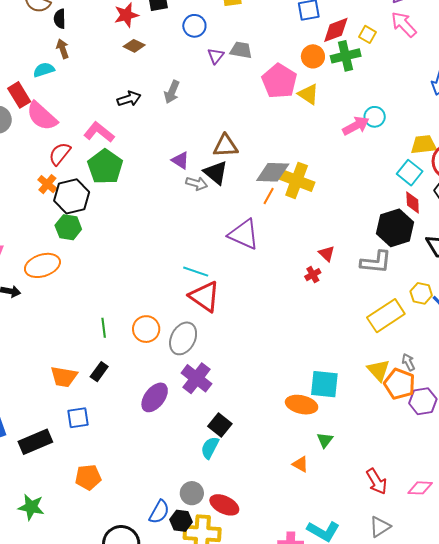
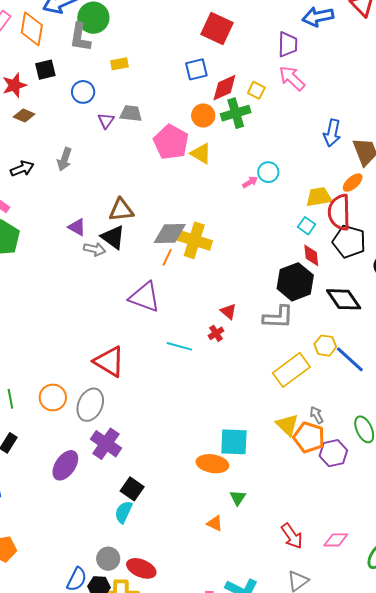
pink arrow: (356, 126) -> (250, 182), size x0.6
cyan square: (410, 173) -> (307, 226), size x0.7
cyan line: (196, 272) -> (179, 346), moved

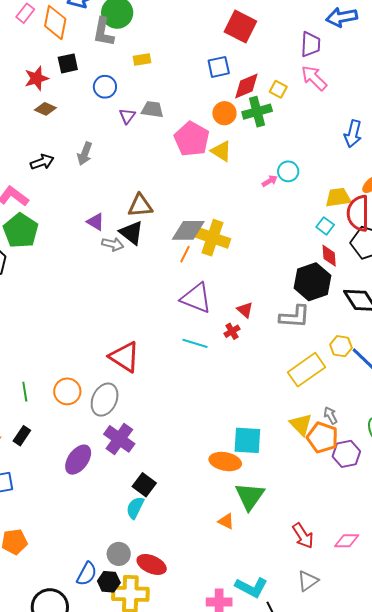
purple triangle: (145, 297) -> (196, 298), moved
green triangle: (238, 498) -> (250, 496), size x1.8

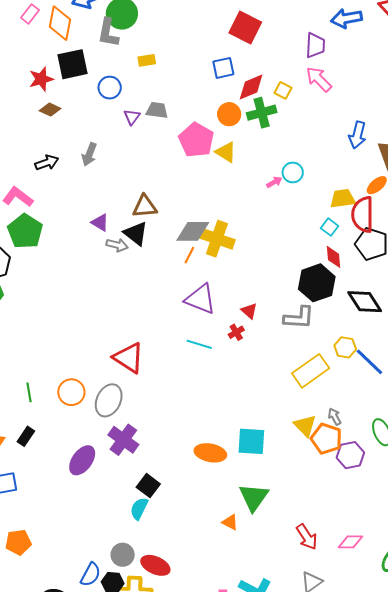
black square: (68, 63) -> (73, 64), size x1.5
orange ellipse: (225, 462) -> (210, 453), moved

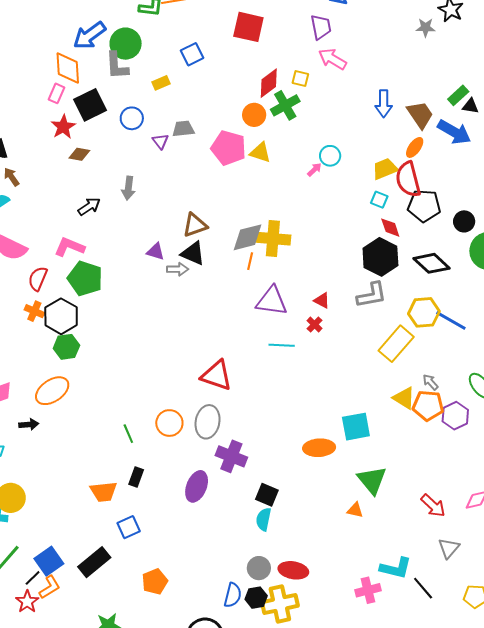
pink rectangle: (30, 14) -> (57, 93), moved
blue square: (223, 68) -> (192, 54), moved
yellow hexagon: (345, 347) -> (424, 312), size x1.4

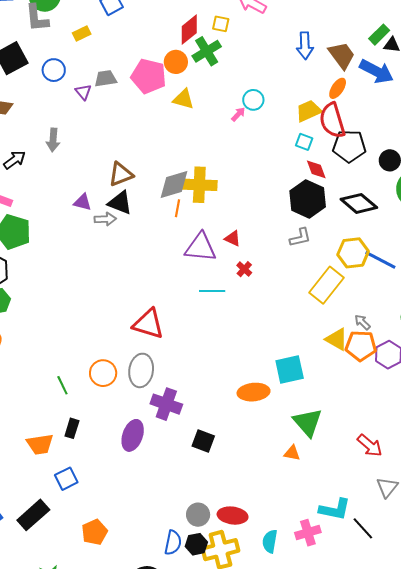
pink pentagon: (229, 148) -> (149, 76), moved
gray L-shape: (372, 295) -> (300, 237), size x0.7
red triangle: (322, 301) -> (233, 238), moved
cyan semicircle: (264, 519) -> (270, 541), moved

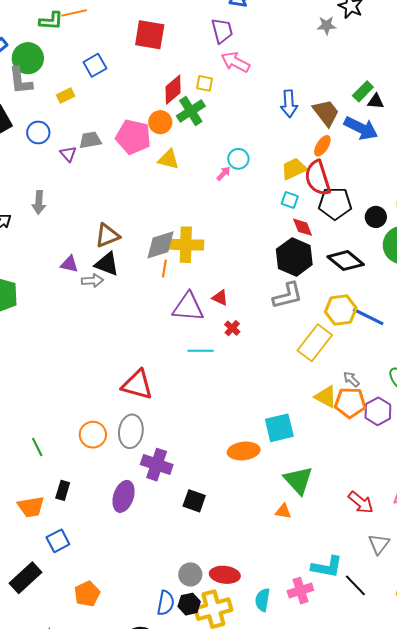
gray L-shape: (300, 237) -> (288, 296), size x1.4
green line: (62, 385) -> (37, 447), moved

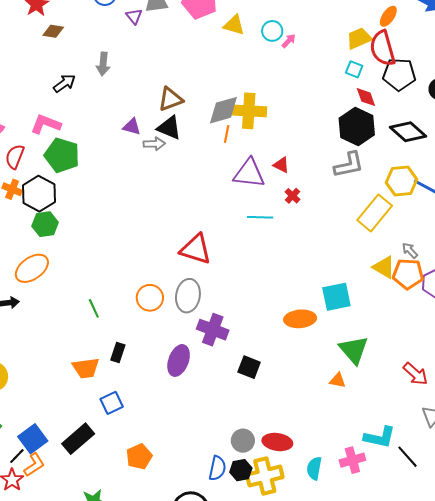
cyan circle: (238, 159) -> (272, 31), moved

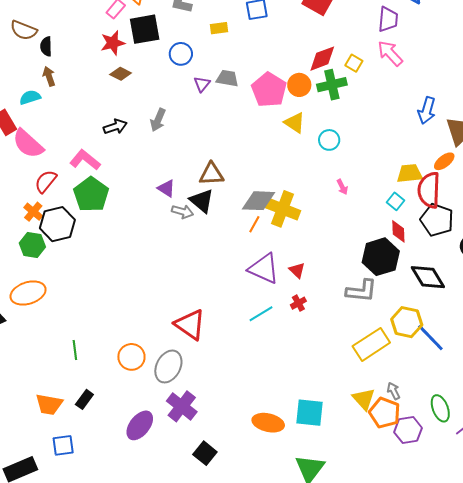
pink arrow: (289, 41) -> (342, 187), moved, turned 91
cyan line: (260, 217) -> (261, 314), turned -50
green hexagon: (45, 224) -> (32, 245), moved

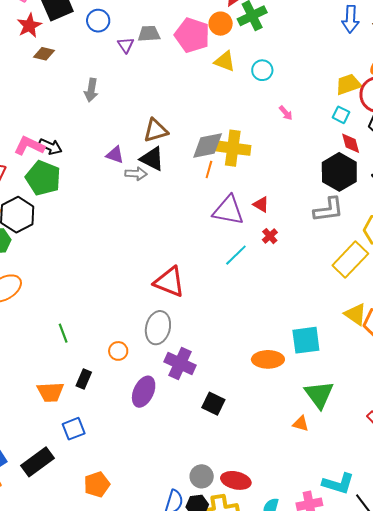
black arrow: (115, 127) -> (50, 147), moved, turned 55
orange circle: (131, 357) -> (118, 351), moved, size x0.7

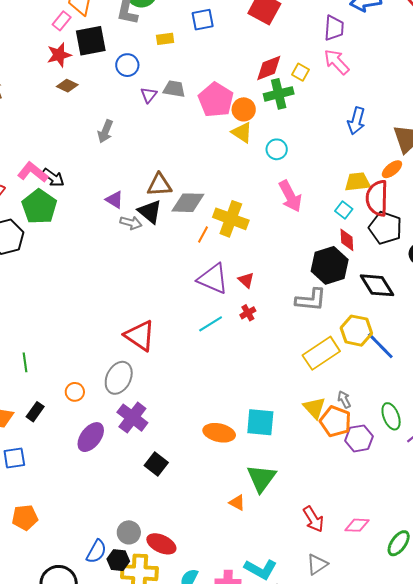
blue arrow: (351, 19) -> (356, 121), moved
orange circle: (221, 24) -> (244, 109), moved
pink arrow: (286, 113) -> (290, 196), size x2.0
gray diamond: (208, 146) -> (188, 203), moved

